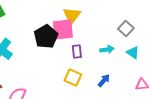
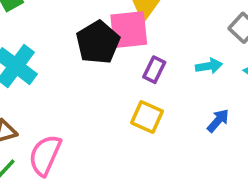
purple rectangle: (77, 52) -> (154, 70), turned 32
blue arrow: (104, 80) -> (218, 121), moved

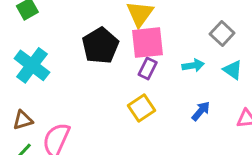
pink square: (129, 30) -> (148, 43), moved
yellow square: (147, 117) -> (141, 108), turned 32

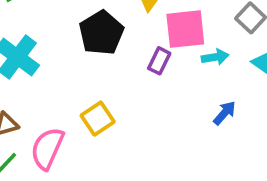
pink square: (148, 43) -> (185, 29), moved
yellow square: (141, 108) -> (98, 119), moved

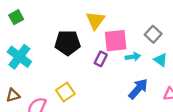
black pentagon: (101, 33) -> (68, 43), turned 30
blue arrow: (224, 113) -> (138, 89), size x1.5

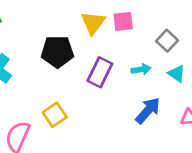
pink square: (116, 41) -> (123, 21), moved, size x0.7
purple rectangle: (101, 59) -> (100, 72), size x1.5

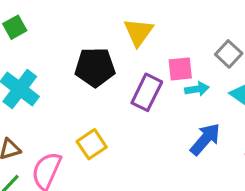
pink square: (123, 21) -> (180, 69), moved

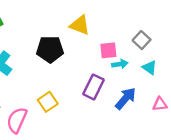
yellow triangle: (138, 32) -> (80, 25), turned -45
purple rectangle: (147, 92) -> (93, 87), moved

